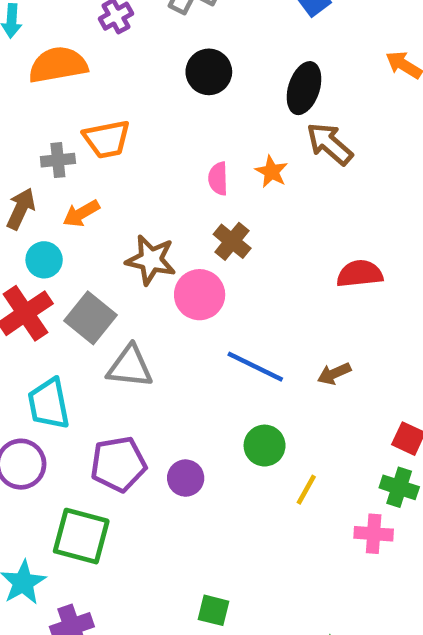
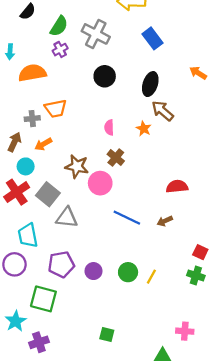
orange star: (271, 172) -> (144, 129), moved
red semicircle: (360, 274) -> (177, 186), moved
green circle: (265, 446) -> (128, 272), moved
pink cross: (374, 534) -> (185, 331), moved

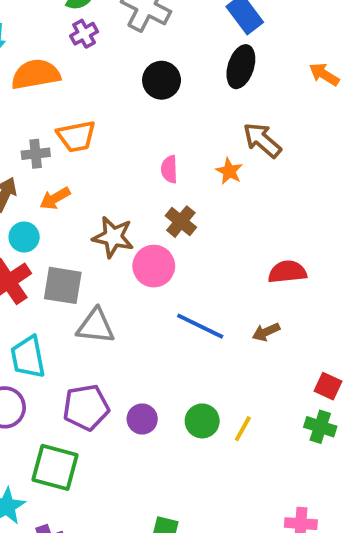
black ellipse: (150, 84) -> (241, 67), moved
gray square: (48, 194) -> (63, 285), turned -30

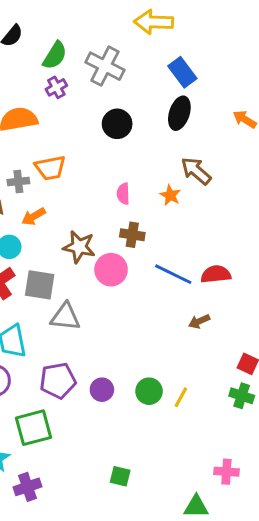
brown cross: (181, 222) -> (132, 235), turned -30
blue line: (200, 326) -> (173, 274), moved
green square: (55, 467) -> (34, 428), turned -30

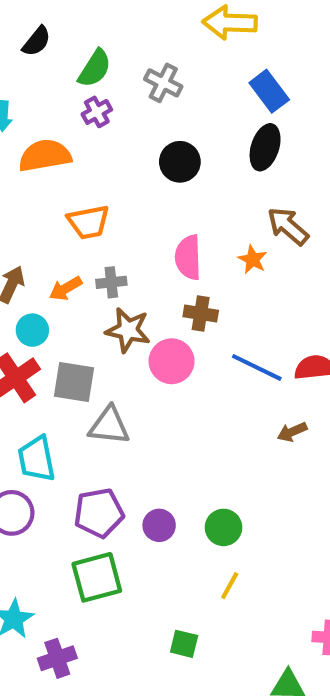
gray cross: (105, 66) -> (163, 83), size x0.7
gray cross: (18, 182) -> (111, 282), moved
pink semicircle: (123, 194) -> (188, 257), size x1.5
yellow line: (181, 397) -> (230, 586), moved
green square: (34, 428) -> (97, 577), moved

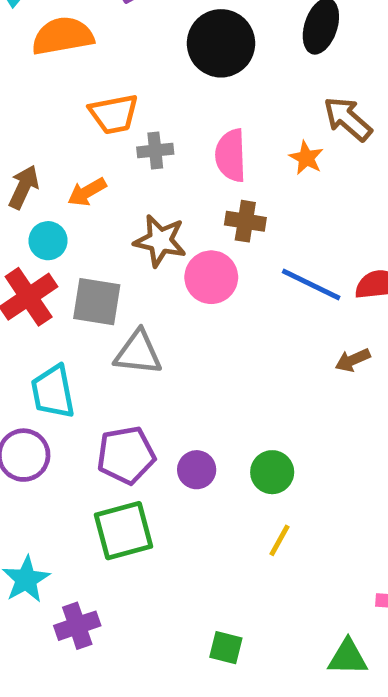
black circle: (180, 162) -> (221, 43), size x1.4
gray cross: (111, 282) -> (155, 151), moved
green square: (184, 644) -> (226, 648), moved

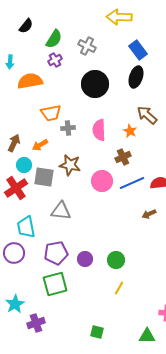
brown cross: (245, 221) -> (123, 157), moved, turned -35
pink circle: (211, 277) -> (102, 181), moved
blue line: (311, 285) -> (132, 183), turned -50
gray square: (97, 302) -> (44, 177), moved

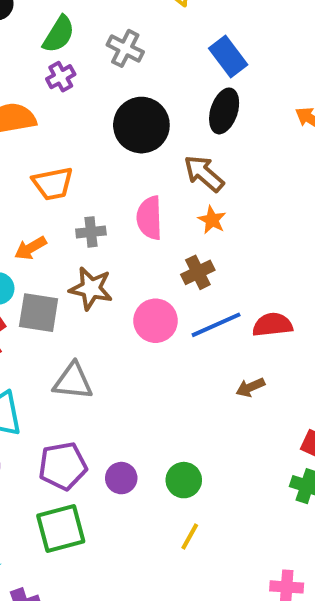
brown arrow: (147, 115) -> (204, 173), moved
gray cross: (68, 128) -> (91, 232), moved

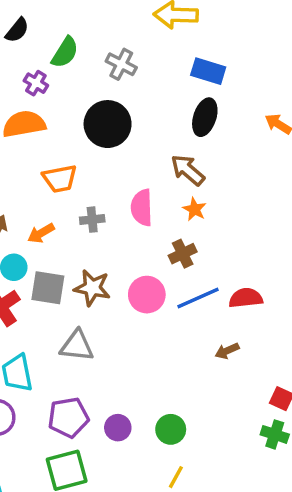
blue rectangle: (228, 57) -> (208, 71), turned -36
purple cross: (61, 77) -> (36, 83), moved, turned -30
black circle: (141, 125) -> (108, 124), moved
brown star: (91, 288) -> (92, 288), moved

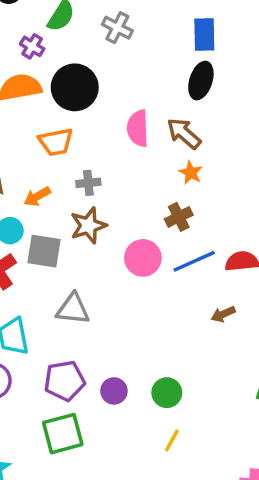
blue rectangle: (208, 71) -> (204, 34), turned 72
black circle: (108, 124) -> (75, 87), moved
pink semicircle: (142, 208) -> (138, 128), moved
brown star: (92, 288) -> (88, 226), moved, turned -30

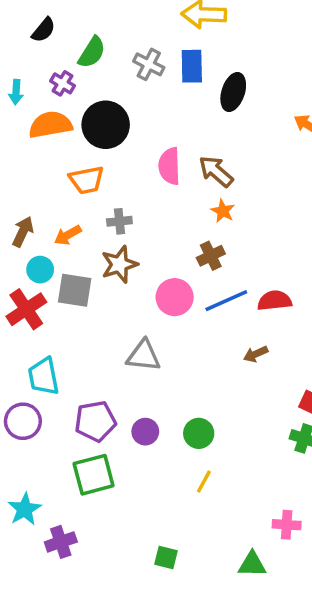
blue rectangle: (204, 34) -> (192, 66), moved
black ellipse: (201, 81) -> (233, 92), moved
gray triangle: (73, 309) -> (144, 356), moved

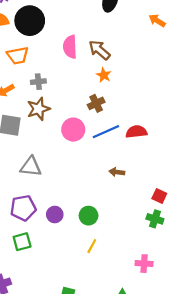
brown arrow: (256, 354) -> (117, 172), moved, turned 32
gray triangle: (144, 356) -> (31, 167), moved
green square: (94, 475) -> (22, 242), size x0.7
pink cross: (287, 525) -> (144, 264), moved

